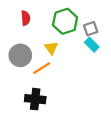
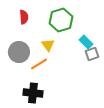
gray square: (91, 29) -> (92, 54), moved

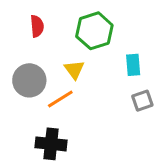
cyan rectangle: (86, 42) -> (133, 65), turned 40
gray square: (92, 54) -> (142, 101), moved

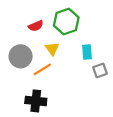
red semicircle: (37, 26) -> (36, 26), moved, turned 72
cyan rectangle: (133, 65) -> (87, 52), moved

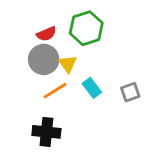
cyan rectangle: (87, 52) -> (92, 88), moved, turned -32
gray circle: (21, 56) -> (44, 59), moved

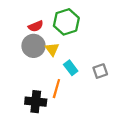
orange line: (55, 91) -> (56, 89), moved, turned -42

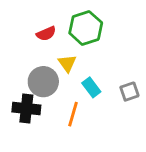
gray circle: (34, 46) -> (43, 82), moved
black cross: (36, 102) -> (26, 108), moved

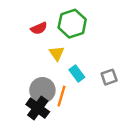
gray circle: (43, 82) -> (42, 90), moved
black cross: (26, 108) -> (38, 108), moved, turned 30

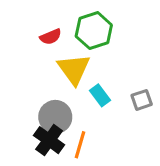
yellow triangle: (57, 53) -> (74, 69), size x1.6
orange line: (61, 96) -> (80, 145), moved

